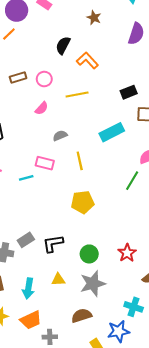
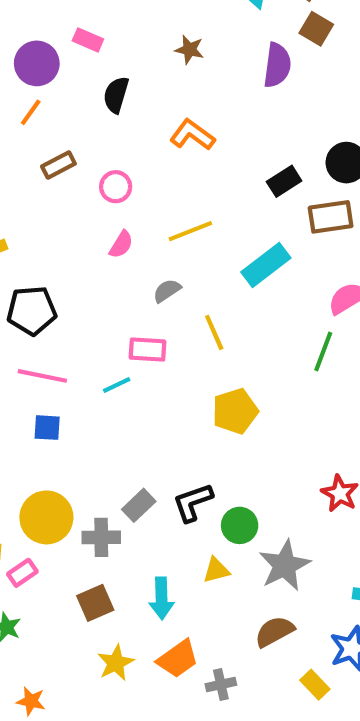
black semicircle: (63, 45) -> (116, 95), moved
brown rectangle: (18, 78) -> (58, 165), moved
yellow line: (77, 95) -> (190, 231), moved
green circle: (89, 254) -> (240, 525), moved

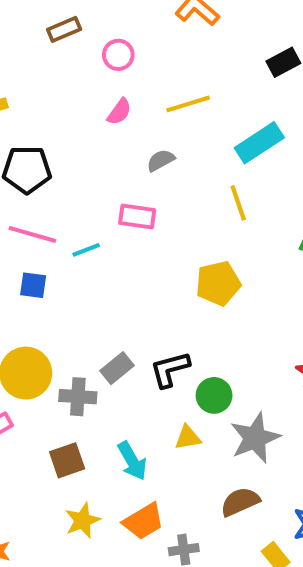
yellow line: (214, 332) -> (238, 203), moved
cyan line: (117, 385) -> (86, 250), moved
cyan arrow: (161, 598) -> (132, 461), turned -33

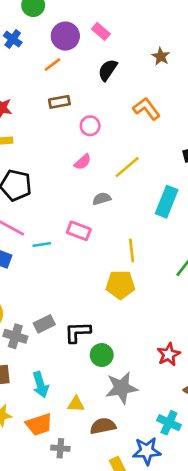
yellow line: (188, 104) -> (127, 167), turned -36
cyan rectangle: (259, 143) -> (167, 202), turned -48
yellow line: (238, 203) -> (132, 251), moved
yellow triangle: (188, 438) -> (76, 404), moved

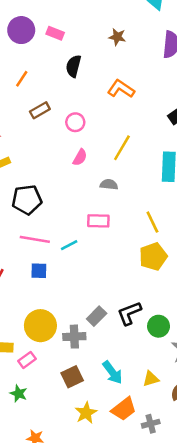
purple circle: (65, 36) -> (21, 30), moved
gray semicircle: (102, 199) -> (109, 185), turned 42

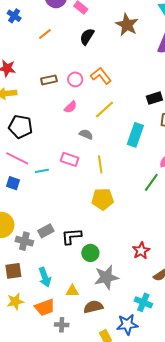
brown star: (117, 37) -> (127, 25), size x1.6
orange L-shape: (121, 89) -> (101, 76), moved
brown rectangle: (40, 110) -> (49, 80), moved
yellow line: (152, 222) -> (100, 164), moved

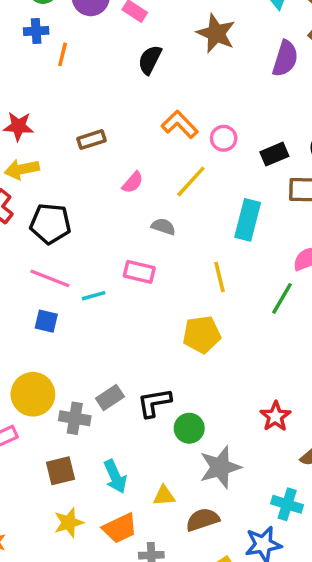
blue cross: (14, 16) -> (36, 31), moved, turned -32
orange line: (45, 34) -> (63, 54), moved, turned -32
pink circle: (75, 79) -> (224, 138), moved
yellow line: (100, 164) -> (220, 277), moved

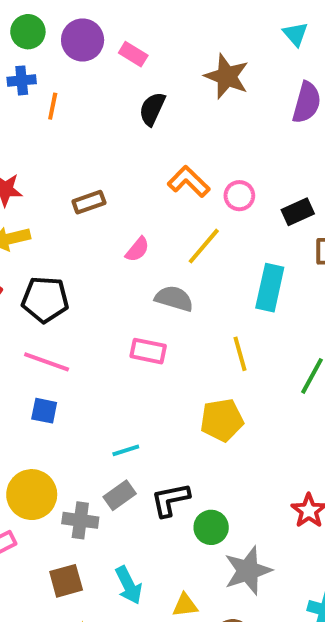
gray semicircle: (163, 227) -> (174, 299), size x1.4
cyan line: (94, 296) -> (126, 450), moved

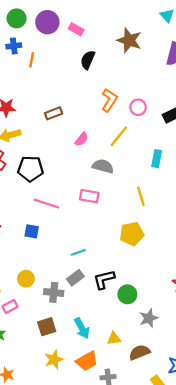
orange L-shape: (189, 182) -> (109, 100), turned 80
cyan rectangle: (270, 288) -> (157, 159), size x0.7
pink line: (47, 362) -> (46, 204), moved
yellow circle: (32, 495) -> (26, 279), size x0.6
gray star: (248, 571) -> (149, 318), size x0.7

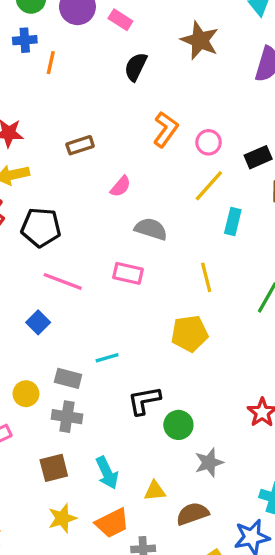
yellow line: (119, 136) -> (209, 186), moved
blue square: (32, 231) -> (38, 322), turned 32
gray rectangle: (75, 278) -> (68, 378), moved, turned 49

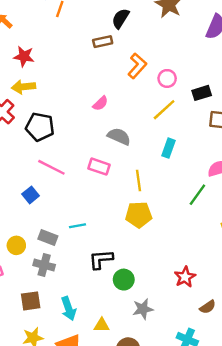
brown rectangle: (80, 145) -> (103, 42), moved
cyan rectangle: (233, 221) -> (169, 148), moved
yellow line: (206, 277) -> (138, 181), moved

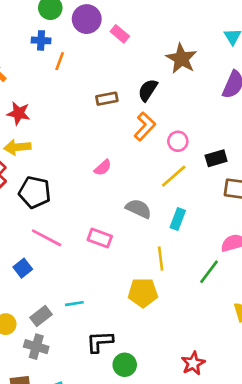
black semicircle: (120, 18) -> (148, 90), moved
gray semicircle: (119, 136) -> (139, 209), moved
yellow line: (138, 181) -> (161, 259), moved
gray rectangle: (48, 238) -> (41, 316), turned -60

